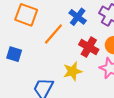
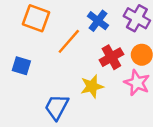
red cross: (89, 47) -> (111, 57), turned 30

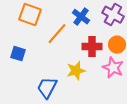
red cross: (111, 57) -> (92, 47), turned 30

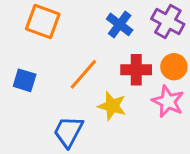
orange line: (57, 34) -> (83, 74), moved
yellow star: (76, 71) -> (112, 106), turned 30

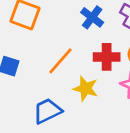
blue trapezoid: (68, 132) -> (47, 111), turned 36

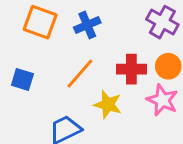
blue cross: (92, 17) -> (87, 25), moved, turned 30

